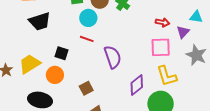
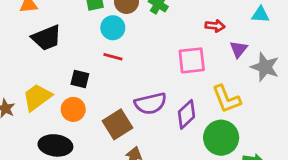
purple triangle: (183, 32) -> (239, 49), moved
pink square: (161, 47) -> (192, 60), moved
purple semicircle: (113, 57) -> (150, 104), moved, turned 100
brown square: (86, 88) -> (117, 124), size x1.5

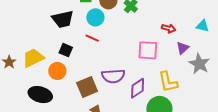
black trapezoid: (47, 38) -> (63, 19), moved

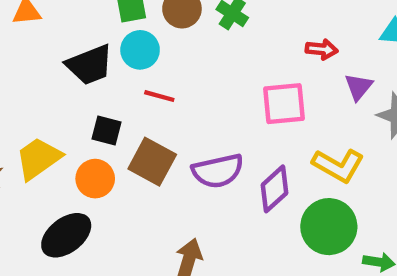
cyan circle: (95, 17) -> (140, 50), moved
yellow L-shape: (168, 82) -> (338, 165), turned -40
brown square: (87, 87) -> (152, 162), moved, turned -30
black ellipse: (40, 95) -> (66, 235), turned -45

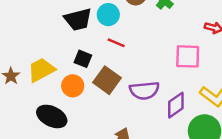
black ellipse: (66, 235) -> (52, 116), turned 56

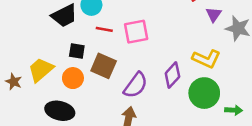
pink square: (188, 56) -> (136, 32), moved
purple semicircle: (144, 90) -> (136, 85), moved, turned -36

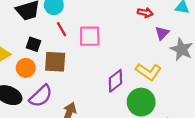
red line: (104, 29) -> (62, 29), turned 40
brown square: (104, 66) -> (55, 62), turned -30
purple semicircle: (136, 85) -> (41, 96), moved

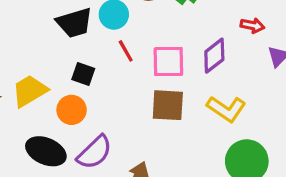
brown square: (55, 62) -> (168, 105), moved
yellow L-shape: (148, 72) -> (226, 109), moved
purple diamond: (115, 81) -> (214, 56), moved

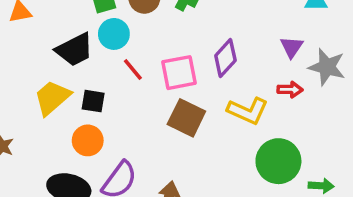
red arrow: (252, 25) -> (290, 90), moved
yellow trapezoid: (30, 91) -> (52, 98), moved
brown square: (168, 105) -> (186, 118), turned 33

